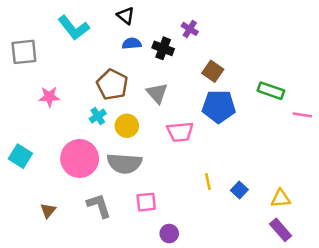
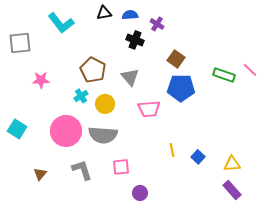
black triangle: (126, 16) -> (104, 13), turned -49
blue semicircle: (132, 43) -> (130, 15), moved
pink line: (302, 115) -> (250, 70), moved, turned 35

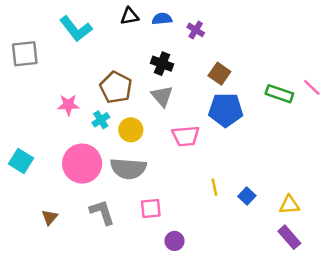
black cross: (135, 40) -> (162, 64), moved
pink star: (41, 80) -> (68, 105), moved

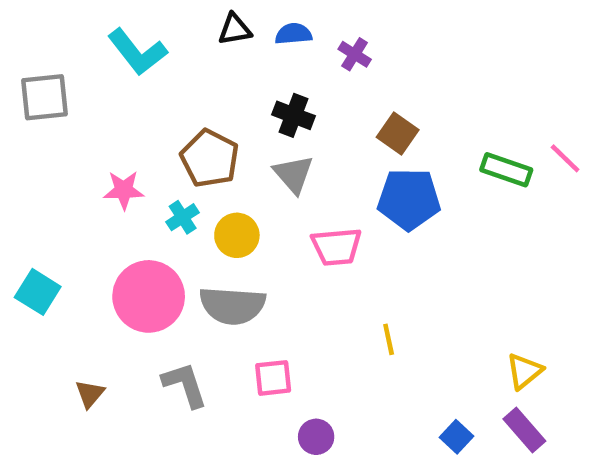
blue square: (247, 196) -> (456, 437), moved
yellow triangle: (289, 205) -> (524, 371), turned -35

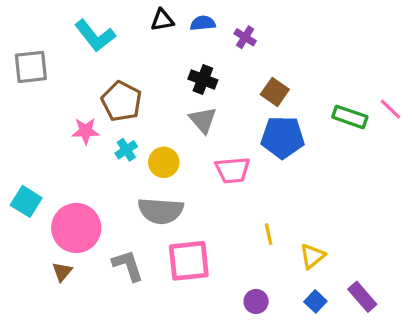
brown pentagon: (210, 158) -> (122, 101), moved
pink circle: (149, 296) -> (76, 228), moved
yellow triangle: (524, 371) -> (312, 256), moved
pink square: (273, 378) -> (189, 261), size x1.6
purple circle: (316, 437) -> (256, 301), moved

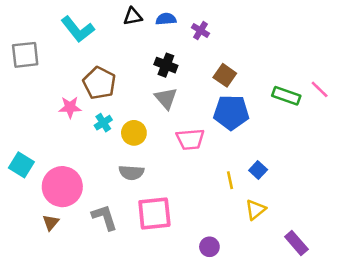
gray semicircle: (161, 211) -> (131, 173), size x0.7
yellow line: (269, 234) -> (230, 180), moved
blue square: (315, 301) -> (258, 170), moved

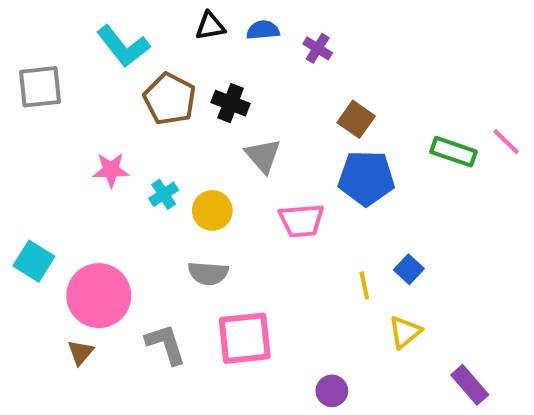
black cross: (166, 65) -> (231, 103), moved
brown pentagon: (99, 83) -> (170, 99), moved

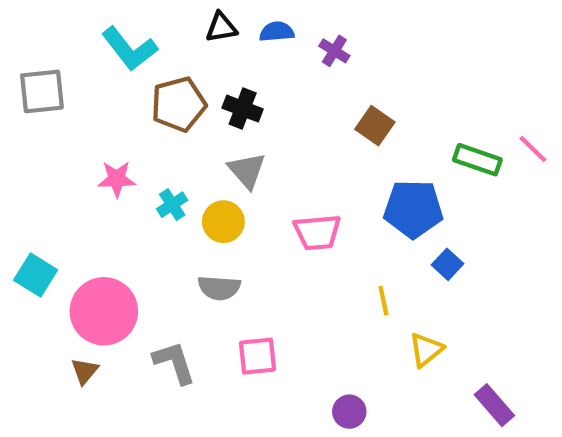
brown pentagon: (170, 99) -> (179, 104), turned 30
gray triangle: (263, 156) -> (247, 170), moved
blue pentagon: (366, 178) -> (413, 209), moved
blue square: (409, 269) -> (447, 264), moved
pink square: (245, 338) -> (258, 356), size x0.7

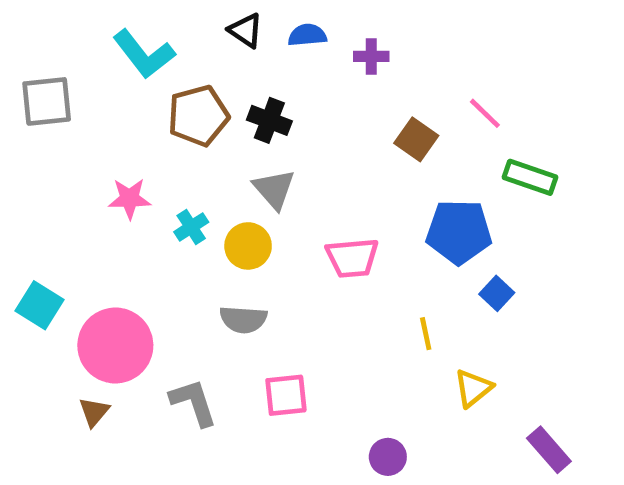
black triangle: (221, 27) -> (246, 30), turned 44
purple cross: (334, 51) -> (371, 56), turned -32
pink line: (533, 149) -> (485, 113), moved

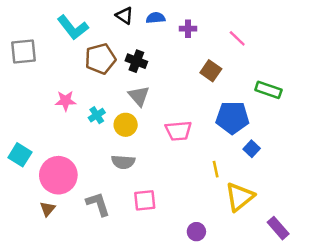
pink line: (485, 113) -> (237, 38), moved
yellow triangle: (473, 388) -> (240, 197), size x1.5

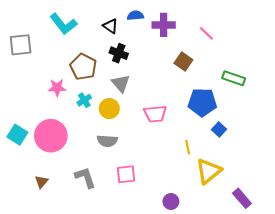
black triangle: (124, 16) -> (110, 26), moved
purple cross: (188, 29) -> (164, 25), size x1.5
brown pentagon: (100, 59) -> (83, 67), moved, turned -30
pink circle: (58, 175) -> (51, 136), moved

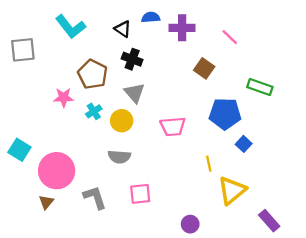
pink circle: (51, 136) -> (57, 171), moved

